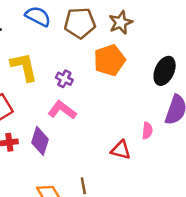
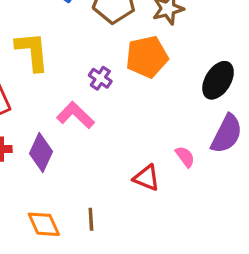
purple cross: (64, 79) -> (100, 78), moved
pink semicircle: (147, 131) -> (185, 157), turned -49

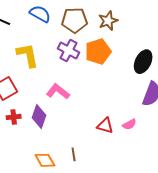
purple cross: (100, 78) -> (68, 51), moved, size x1.5
pink semicircle: (185, 157) -> (129, 124), moved, turned 104

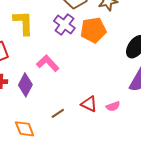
brown line: (74, 154) -> (58, 113), moved, turned 56

